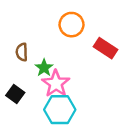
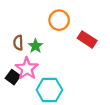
green star: (44, 68) -> (35, 46), moved
pink star: (56, 83) -> (27, 68), moved

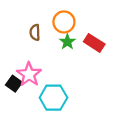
brown semicircle: (18, 43) -> (35, 32), moved
green star: (35, 46) -> (67, 42), moved

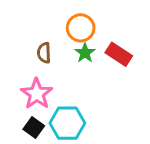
brown semicircle: (35, 32) -> (44, 53), moved
black square: (14, 84) -> (34, 128), moved

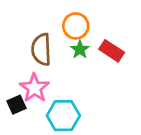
brown semicircle: (44, 53) -> (41, 49), size x1.6
black square: (34, 128) -> (16, 105), moved, turned 30

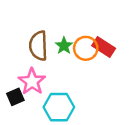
orange circle: (76, 26) -> (86, 48), moved
green star: (80, 49) -> (64, 46), moved

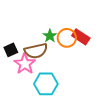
brown semicircle: (38, 46) -> (36, 51), moved, turned -100
black square: (15, 97) -> (11, 50), moved

